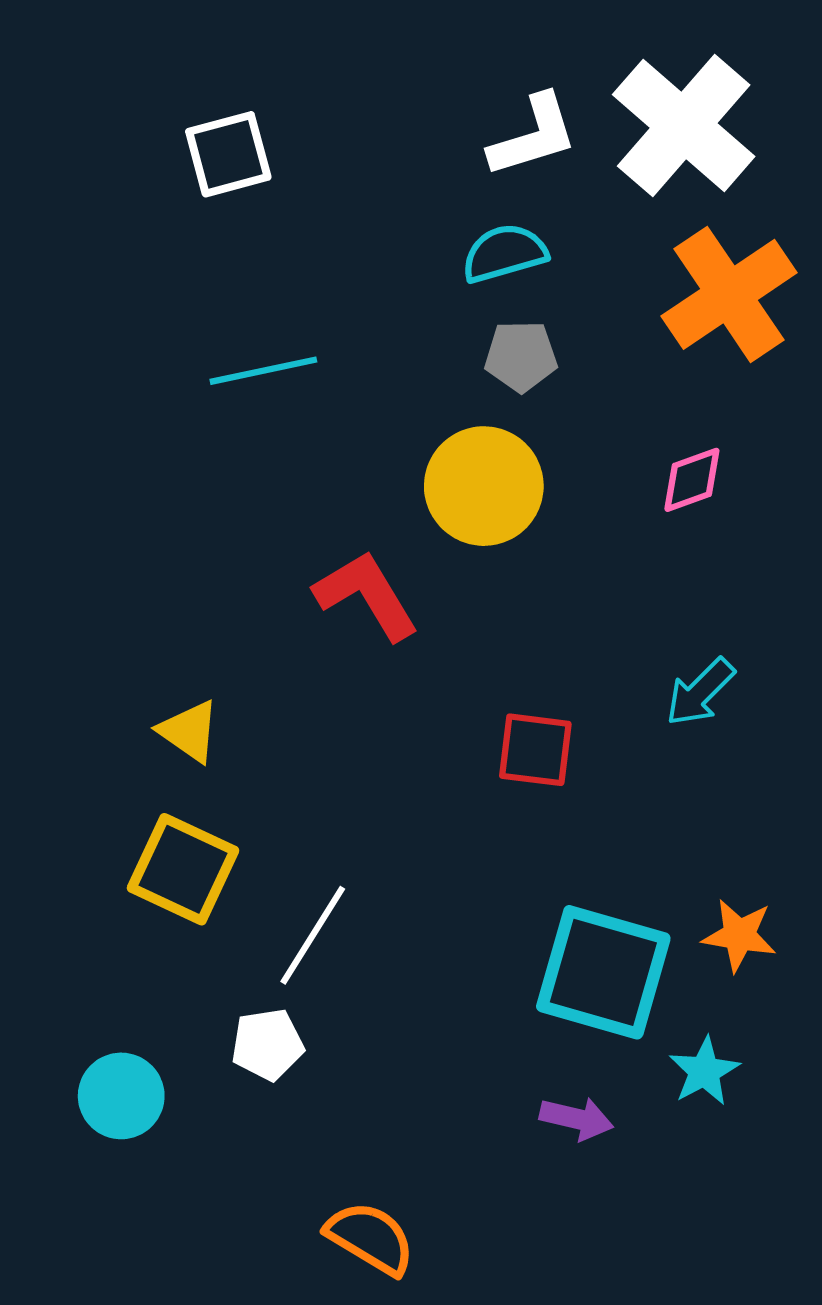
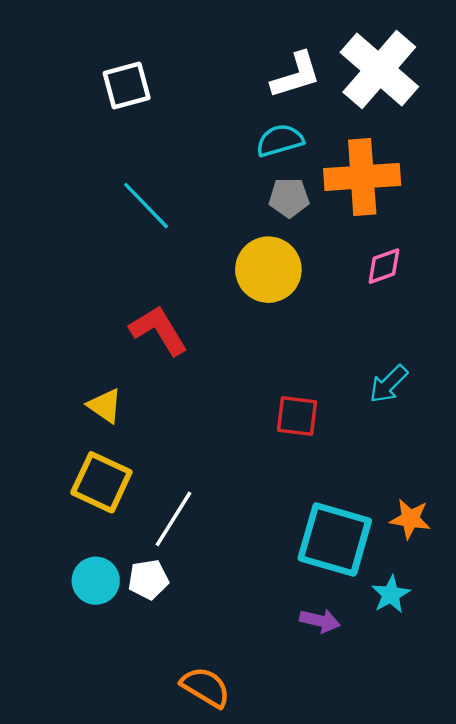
orange cross: (729, 294) -> (362, 177), moved, turned 30
cyan line: (263, 371) -> (146, 206), turned 58
red L-shape: (366, 595) -> (159, 330), moved
cyan circle: (121, 1096) -> (96, 581), moved

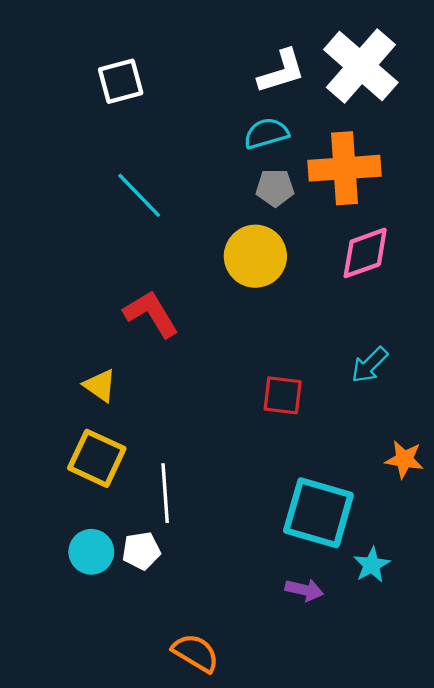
pink diamond: (384, 266) -> (365, 253), size x1.5
white line: (173, 519) -> (165, 493), turned -36
orange star: (410, 519) -> (404, 459), moved

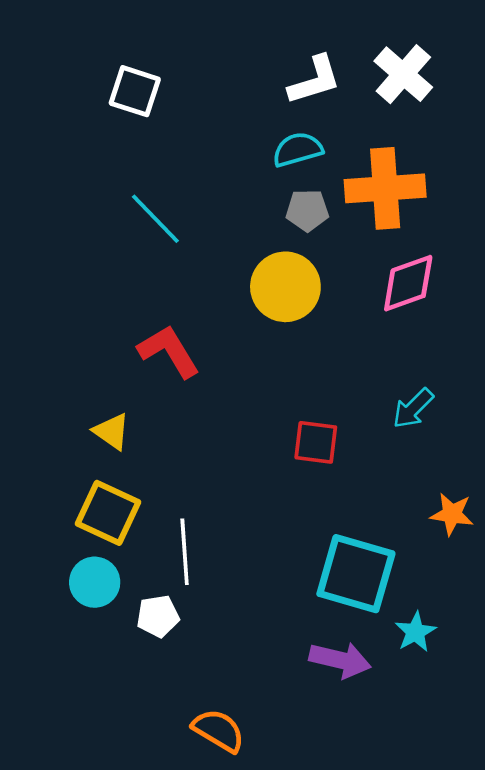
white cross: (361, 66) -> (403, 74), size x0.7
white square: (121, 81) -> (135, 91), turned 33
cyan circle: (91, 552) -> (95, 582), moved
purple arrow: (304, 590) -> (340, 660), size x1.4

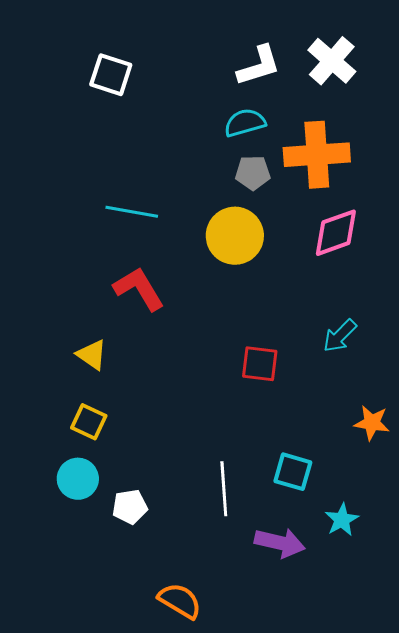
cyan line: (155, 219) -> (132, 212), moved, turned -36
yellow square: (108, 513) -> (89, 422), size x0.7
white line: (185, 552) -> (224, 489), moved
cyan square: (356, 574) -> (293, 472), size x0.6

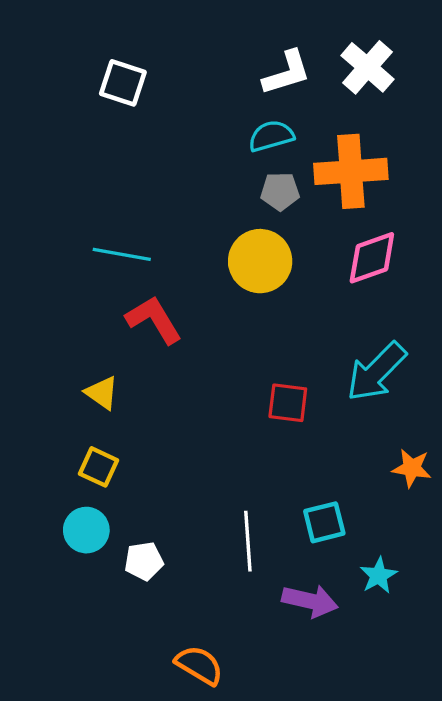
cyan line: (132, 212) -> (122, 254), moved
cyan arrow: (340, 336) -> (376, 372), size x1.6
cyan square: (293, 472) -> (324, 522), turned -30

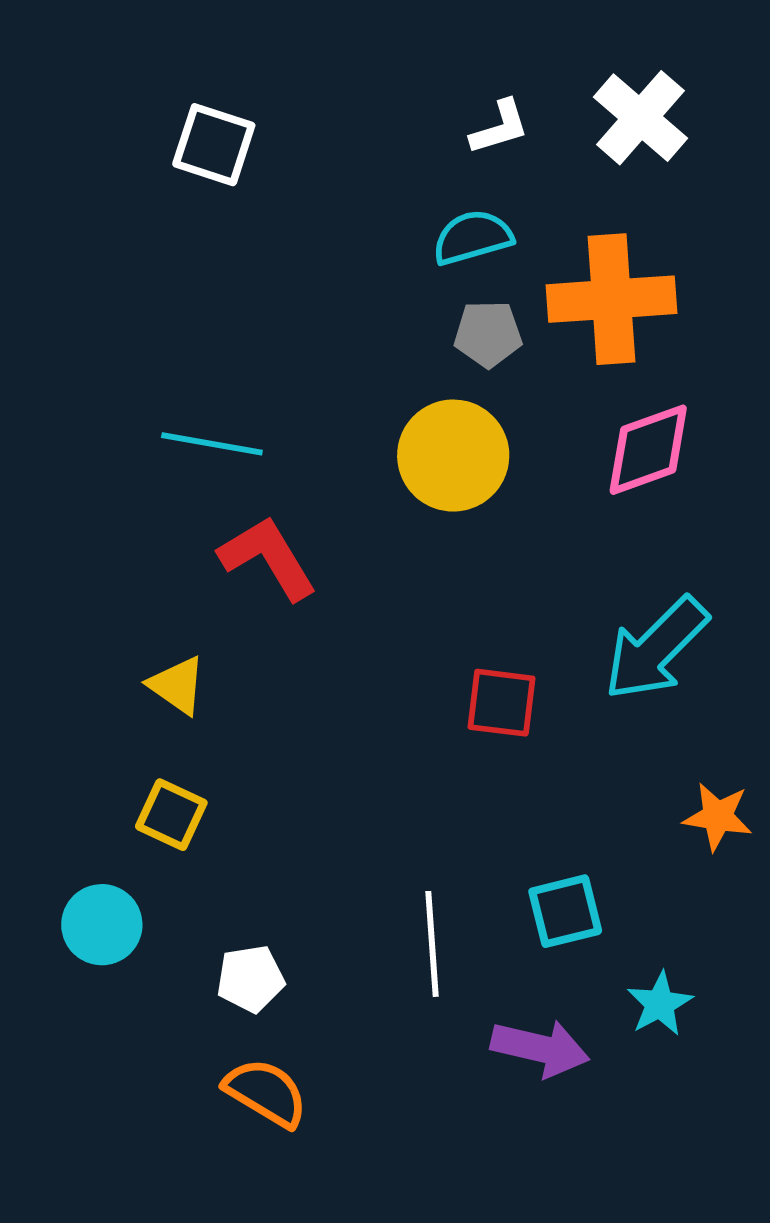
white L-shape: (287, 73) -> (500, 127), size x0.7
cyan circle: (86, 530) -> (102, 925), moved
orange semicircle: (199, 665) -> (266, 1093), moved

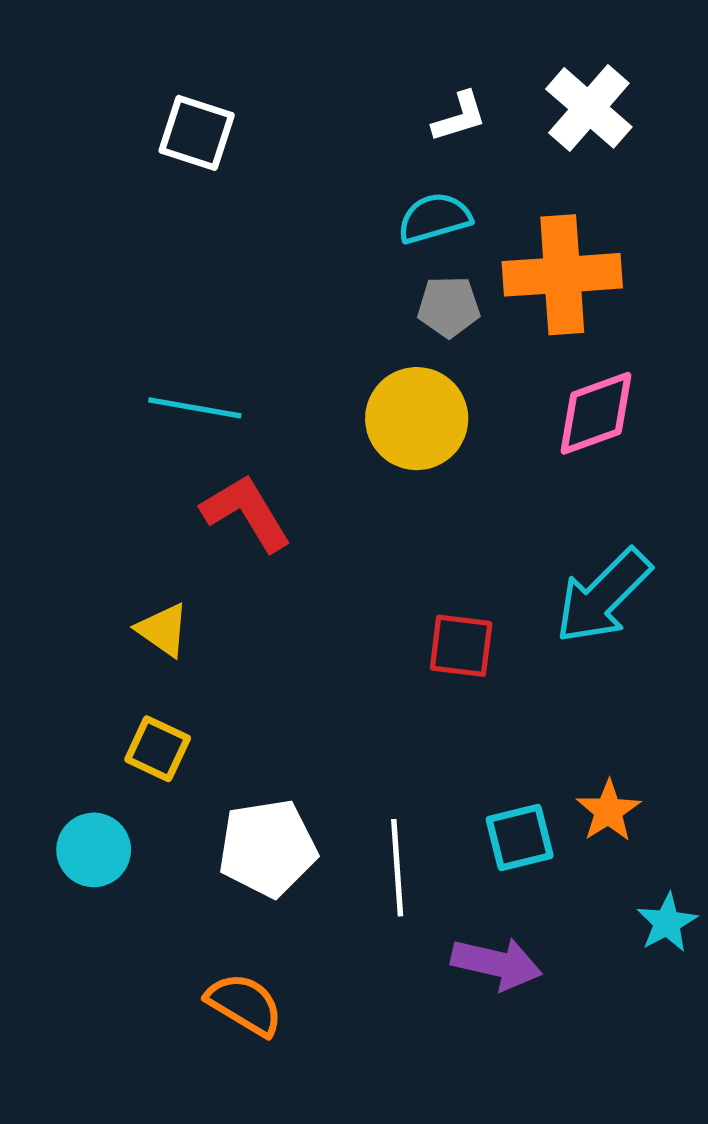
orange star: (718, 817) -> (608, 811), moved, turned 30
white pentagon: (250, 979) -> (268, 848), moved, size x1.6
cyan star: (660, 1004) -> (667, 923), moved

